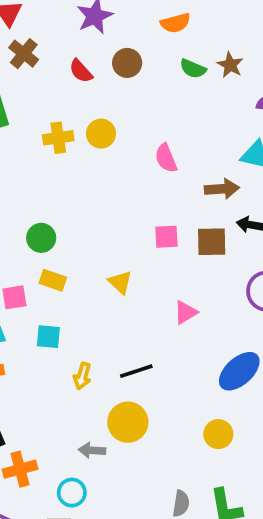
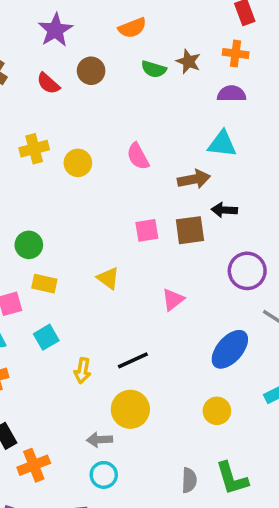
yellow circle: (101, 134) -> (78, 163), moved
cyan square: (48, 337) -> (46, 337), turned -30
cyan circle: (72, 493) -> (104, 475), moved

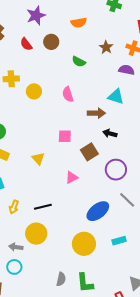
green semicircle: (154, 69) -> (79, 62), moved
brown square: (190, 230) -> (89, 152), moved, turned -36
yellow circle: (217, 411) -> (84, 244), size x1.5

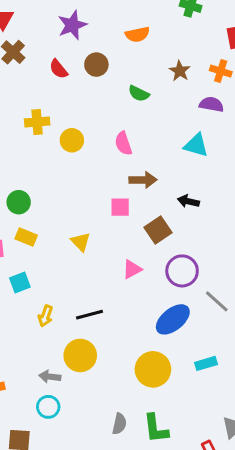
brown arrow: (96, 113) -> (143, 180), moved
purple circle: (116, 170) -> (182, 271), moved

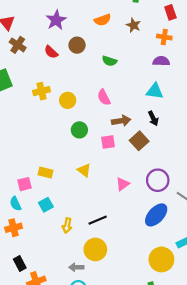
brown star: (180, 71) -> (133, 25), moved
black arrow: (188, 201) -> (153, 118), moved, turned -120
green circle: (19, 202) -> (79, 130), moved
brown square: (158, 230) -> (139, 141), moved
yellow circle: (153, 369) -> (161, 259), moved

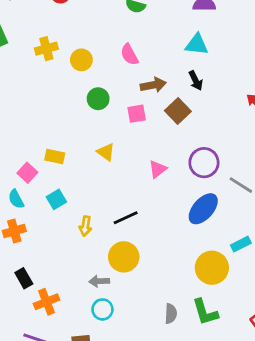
pink square: (25, 184) -> (27, 173), turned -32

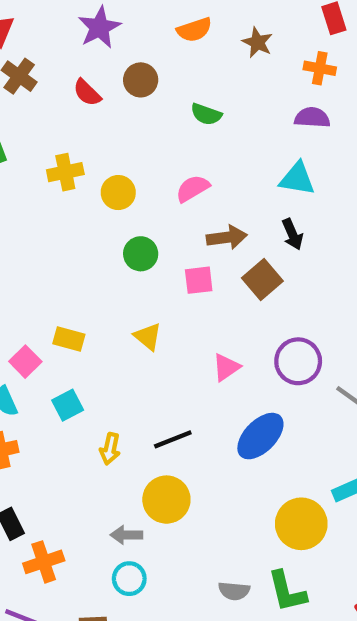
pink semicircle: (129, 55) -> (193, 188), turned 85
blue ellipse: (203, 209) -> (260, 436), moved
gray semicircle: (171, 314) -> (234, 591), turned 90

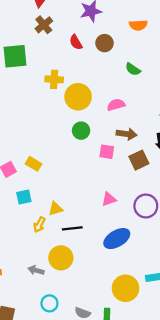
yellow circle: (118, 193) -> (78, 97), size x1.5
yellow triangle: (148, 337) -> (56, 209), moved, turned 49
cyan circle: (129, 579) -> (49, 303), moved

